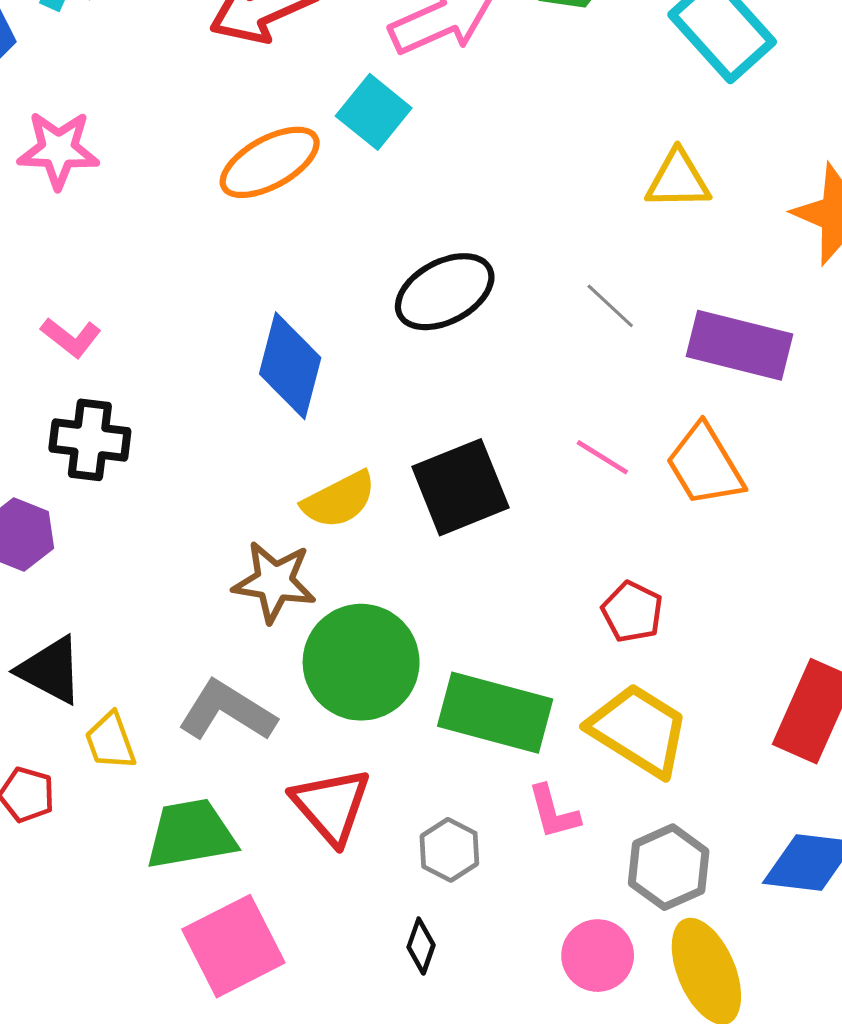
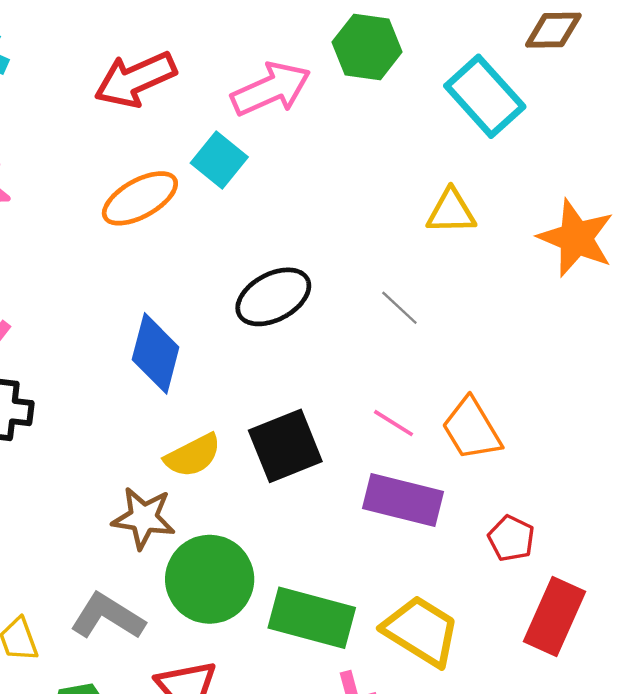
purple rectangle: (740, 345) -> (403, 500), moved
red pentagon: (632, 612) -> (511, 538), moved

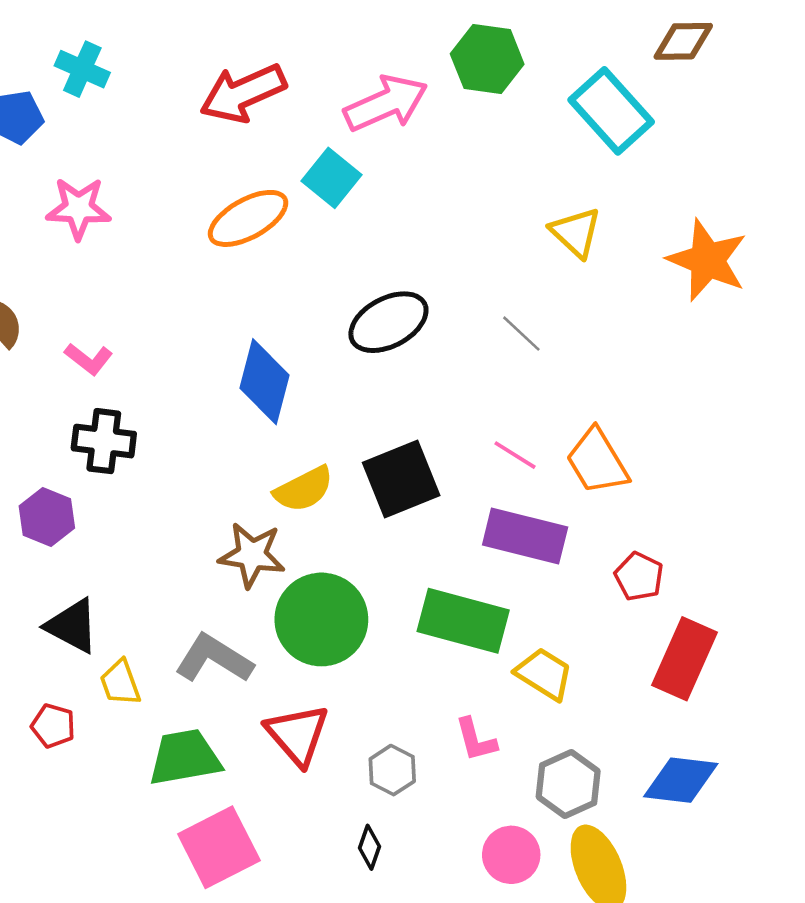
yellow triangle: (451, 212) -> (576, 232), turned 44
green rectangle: (312, 618) -> (463, 621), moved
yellow trapezoid: (421, 631) -> (544, 674), size x0.7

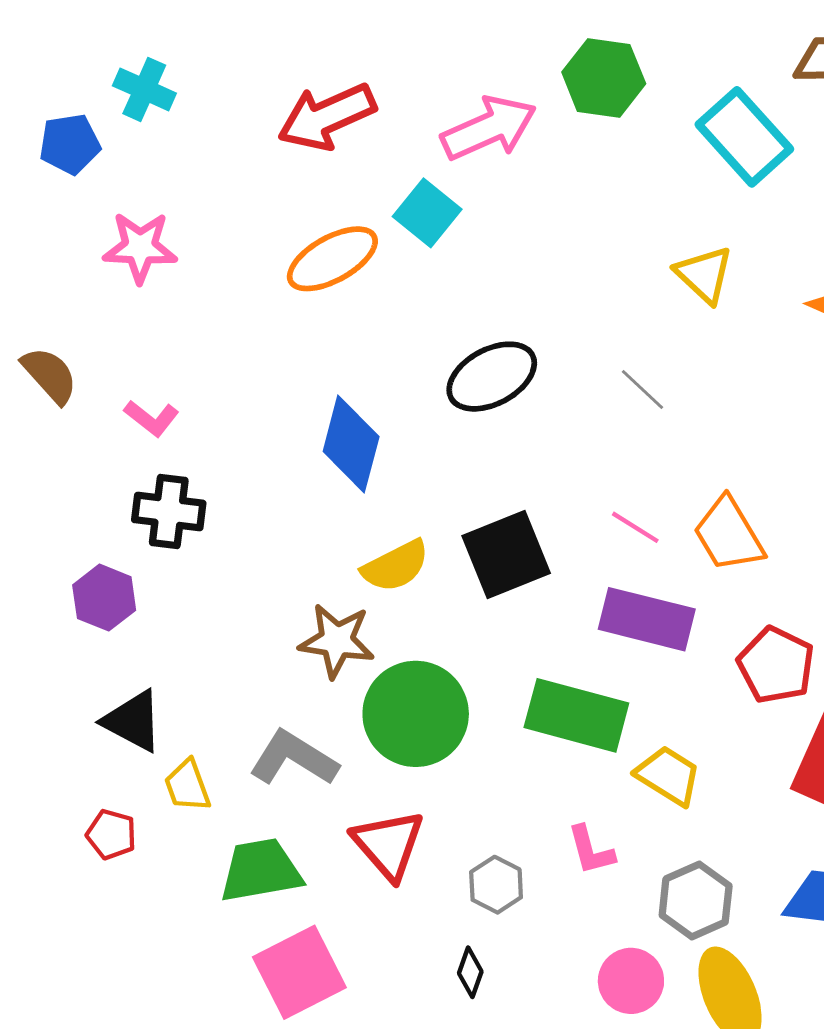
red pentagon: (639, 576) -> (776, 665), size x1.4

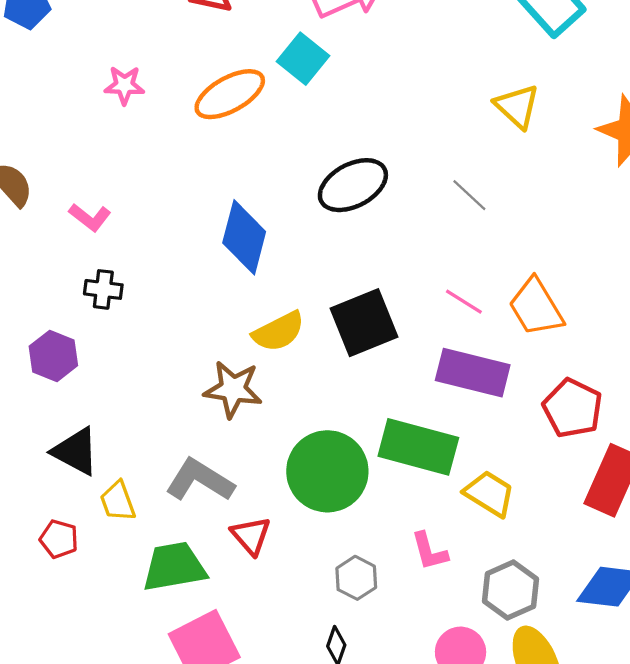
pink star: (140, 247) -> (124, 85), moved, size x0.7
black cross: (169, 511) -> (103, 289), size x0.7
green circle: (416, 714) -> (327, 471), moved
red triangle: (388, 845) -> (251, 536), moved, size x0.7

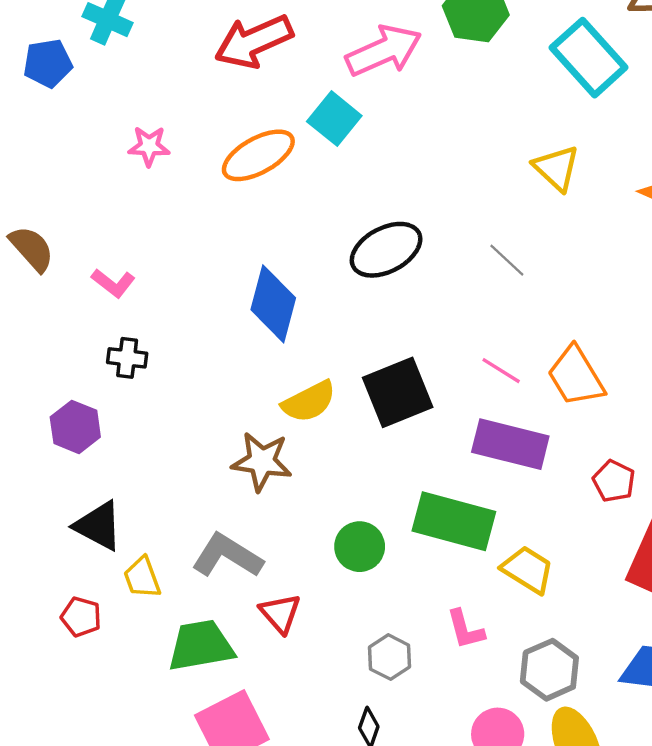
red pentagon: (573, 408) -> (614, 481), size x0.7
green circle: (327, 471) -> (360, 547), size x0.6

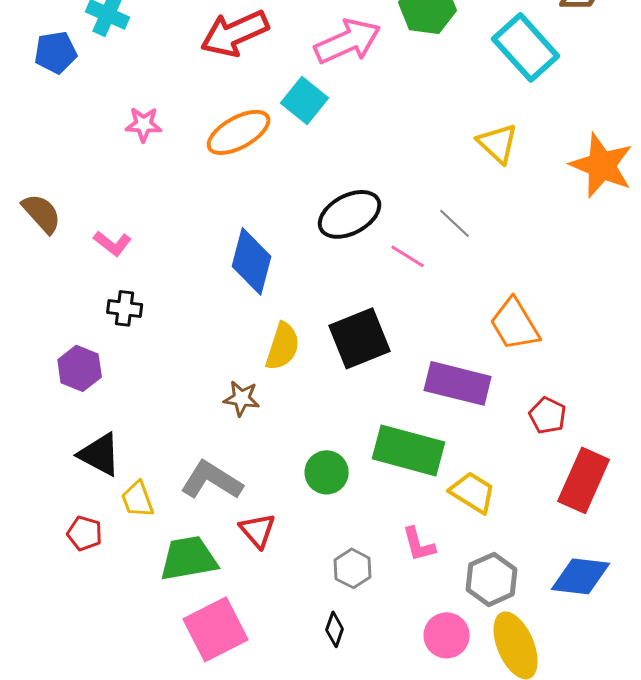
pink line: (501, 371) -> (408, 256), moved
yellow semicircle: (309, 402) -> (283, 346), turned -45
brown star: (262, 461) -> (242, 398), size x0.7

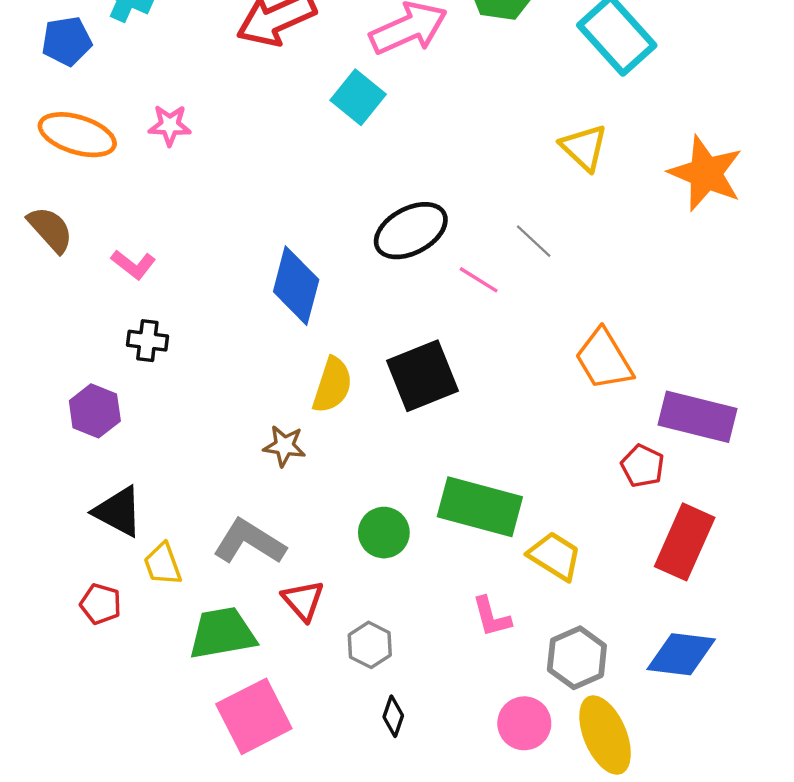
orange ellipse: (239, 132) -> (77, 135), moved, turned 46
purple rectangle: (458, 383) -> (697, 417), moved
gray hexagon: (353, 568) -> (370, 645), moved

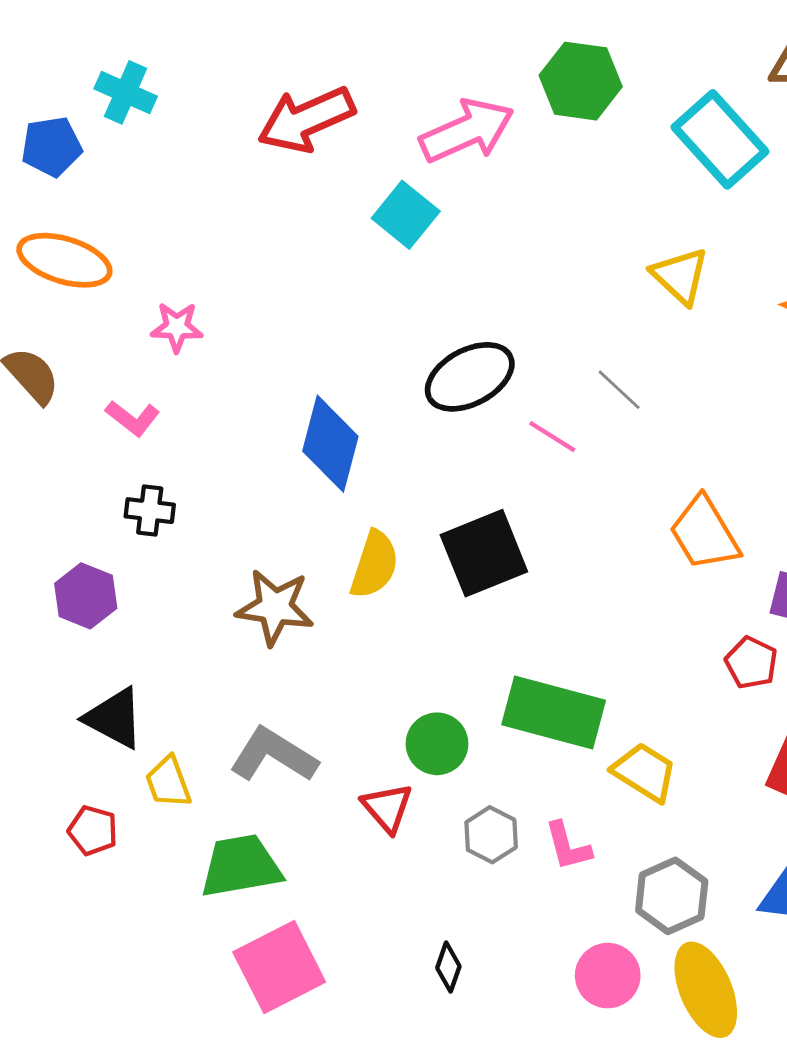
pink star: (170, 125) -> (177, 327), moved
brown star: (284, 446) -> (275, 607), moved, size x1.5
red triangle: (303, 600) -> (387, 808), moved
gray hexagon: (370, 645) -> (491, 835), moved

